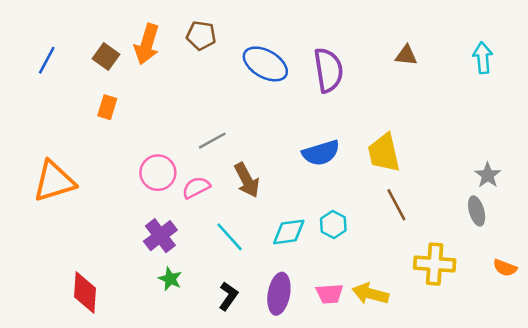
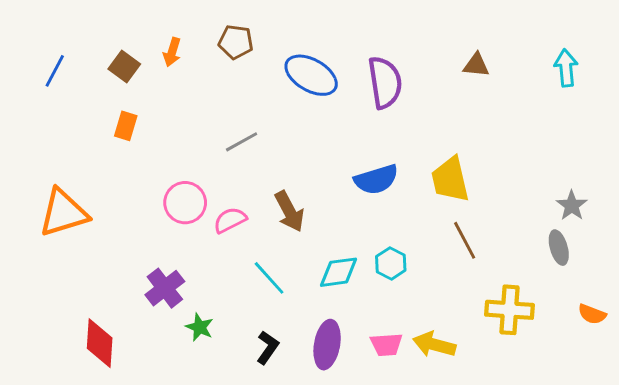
orange arrow: (147, 44) -> (172, 52), size x0.6
gray line: (212, 141) -> (242, 142), moved
purple cross: (160, 236) -> (165, 288), moved

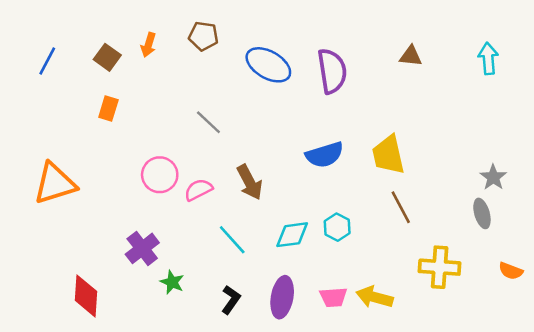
gray line: (242, 142) -> (208, 122), turned 72

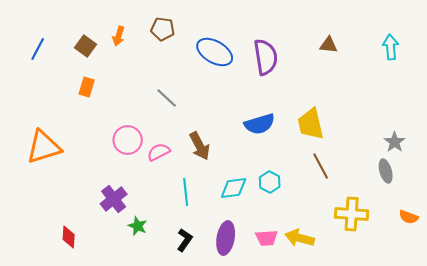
cyan line: (232, 240) -> (186, 192), turned 36
red diamond: (86, 296) -> (69, 237), size x0.7

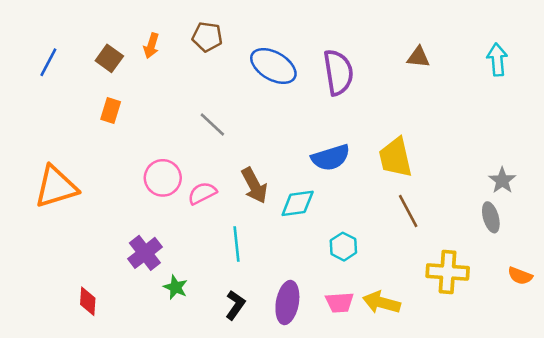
cyan hexagon: (270, 182) -> (343, 247), moved
cyan diamond: (234, 188) -> (298, 203), moved

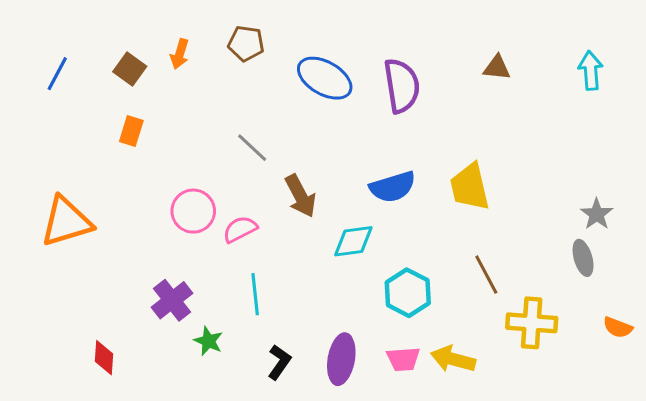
brown arrow: (254, 186) -> (300, 196), moved
brown line: (408, 211) -> (486, 275), moved
cyan line: (237, 244) -> (255, 294), moved
cyan hexagon: (343, 247) -> (408, 293), size x1.4

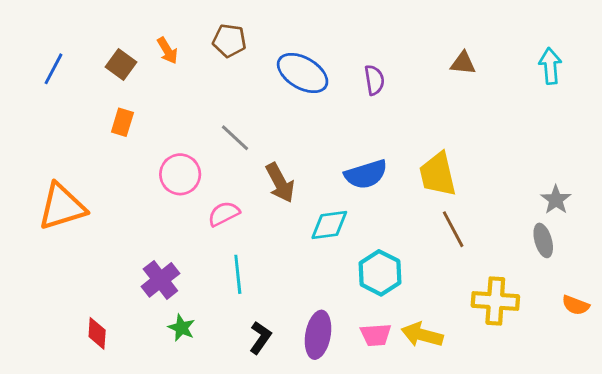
orange arrow: (180, 54) -> (167, 50), turned -48
purple semicircle: (402, 86) -> (374, 80), size x0.6
pink circle: (193, 211) -> (180, 174), moved
brown line: (486, 275) -> (453, 229), moved
green star: (208, 341) -> (182, 328), moved

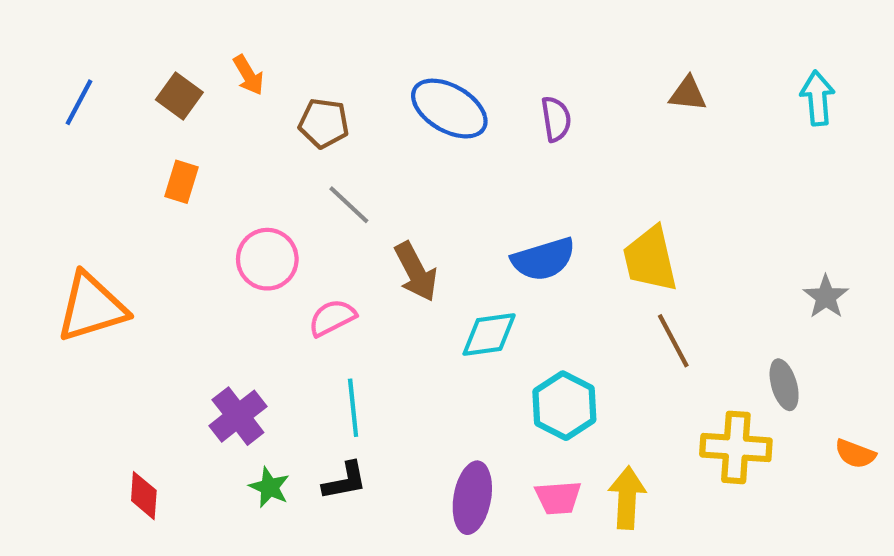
brown pentagon: (229, 41) -> (324, 123), moved
gray ellipse: (543, 240) -> (784, 385), moved
yellow arrow: (422, 335) -> (627, 498), turned 78
black L-shape: (260, 338) -> (345, 481), moved, turned 44

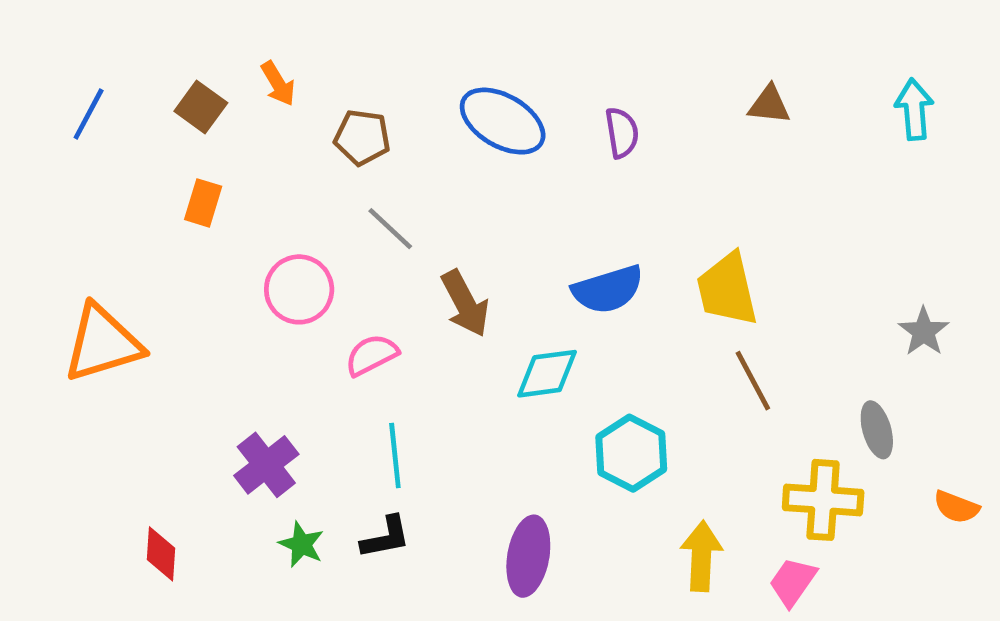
pink trapezoid: (558, 498) -> (793, 582), moved, turned 129

